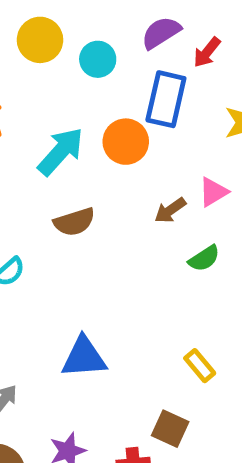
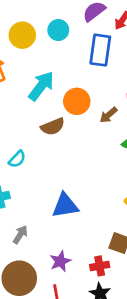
yellow circle: (40, 40) -> (22, 35), moved
orange circle: (126, 142) -> (77, 101), moved

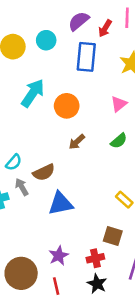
brown arrow: (108, 115) -> (77, 142), moved
brown semicircle: (53, 127) -> (44, 172), moved
gray arrow: (20, 235) -> (22, 187), moved, turned -60

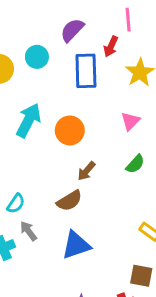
red arrow: (105, 28) -> (111, 46), moved
brown semicircle: (44, 172) -> (69, 201), moved

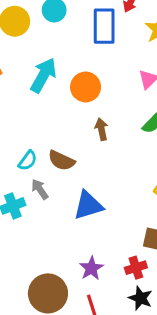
brown arrow: (86, 171) -> (101, 129), turned 126
brown semicircle: (69, 201) -> (61, 160), moved, turned 55

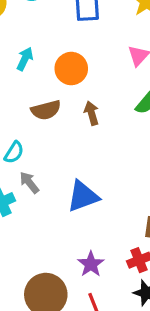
cyan arrow: (43, 75) -> (25, 59), size x0.6
brown semicircle: (61, 160) -> (46, 110), moved, turned -36

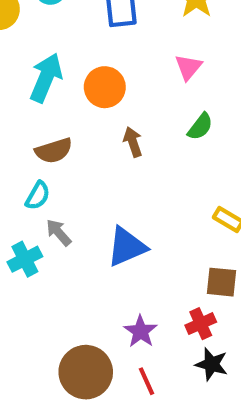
cyan arrow: (25, 59) -> (46, 78), size x1.6
brown semicircle: (46, 110) -> (54, 151), moved

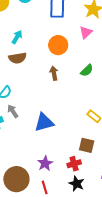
pink triangle: (188, 67) -> (86, 32), moved
cyan arrow: (46, 78) -> (17, 37), size x0.6
orange circle: (105, 87) -> (58, 45), moved
brown semicircle: (54, 151) -> (17, 58), moved

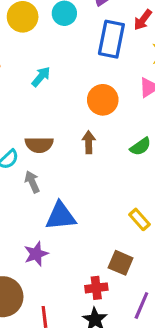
brown semicircle: (17, 58) -> (39, 145), moved
gray arrow: (13, 111) -> (32, 182), moved
purple star: (45, 163) -> (36, 254), moved

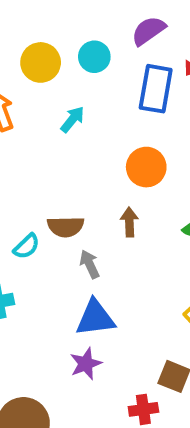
cyan arrow: (41, 77) -> (72, 119), moved
gray arrow: (32, 182) -> (90, 264), moved
purple star: (36, 254) -> (86, 364), moved

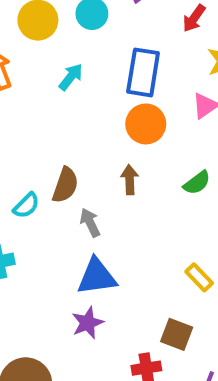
blue rectangle: (156, 89) -> (143, 72), moved
brown semicircle: (66, 227) -> (65, 185), turned -69

